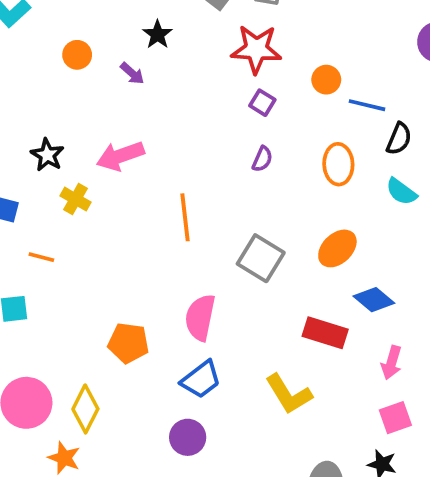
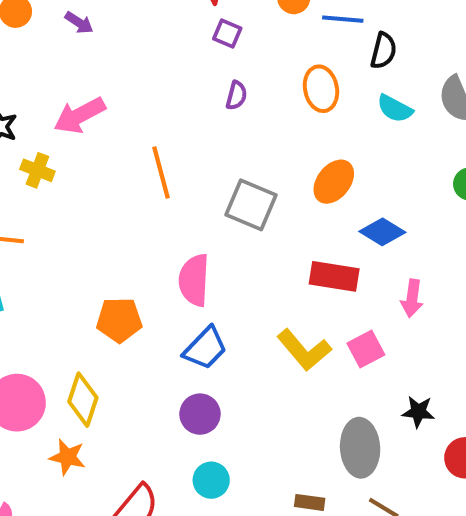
pink square: (395, 418) -> (366, 349), moved

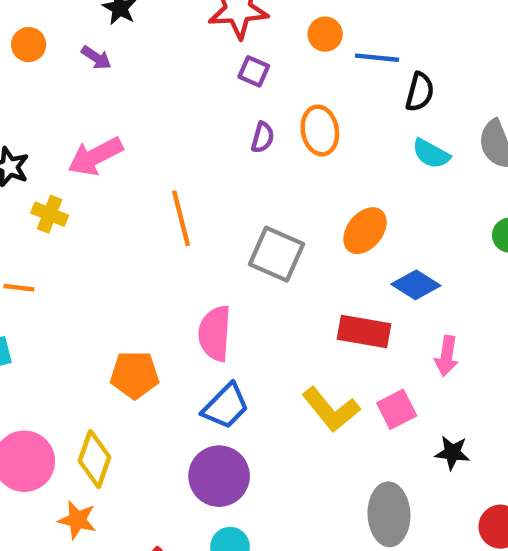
orange ellipse: (321, 89) -> (320, 130), moved
black star: (418, 412) -> (452, 453), moved
purple circle: (200, 414) -> (219, 476), size x1.4

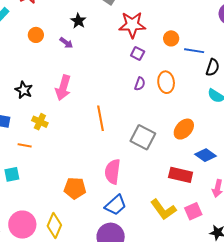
pink arrow: (95, 156) -> (63, 88), turned -50
yellow cross: (50, 214) -> (40, 122), moved

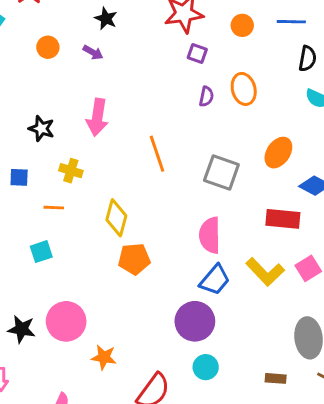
blue line: (194, 51) -> (291, 22), moved
pink semicircle: (113, 172) -> (210, 235), moved
blue trapezoid: (116, 205) -> (215, 280), moved
yellow diamond: (54, 225) -> (116, 218), moved

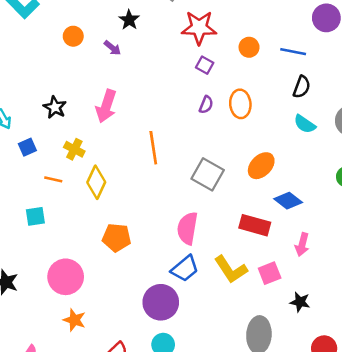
blue square: (19, 177) -> (27, 147), turned -36
yellow diamond: (116, 218) -> (96, 182), moved
pink circle: (66, 321) -> (66, 277), moved

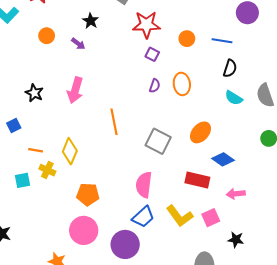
yellow cross: (74, 149) -> (47, 170), moved
pink arrow: (302, 244) -> (236, 194), turned 72
pink circle: (66, 277) -> (84, 230), moved

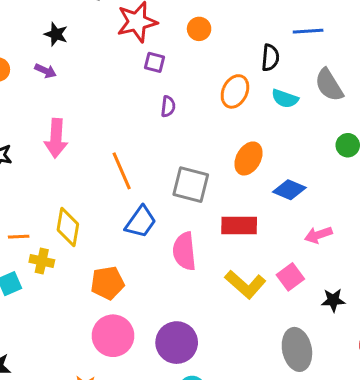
blue line: (222, 41) -> (308, 31), moved
orange ellipse: (182, 84) -> (235, 91), moved, turned 45
red rectangle: (197, 180) -> (239, 226), moved
blue trapezoid: (143, 217) -> (141, 222), moved

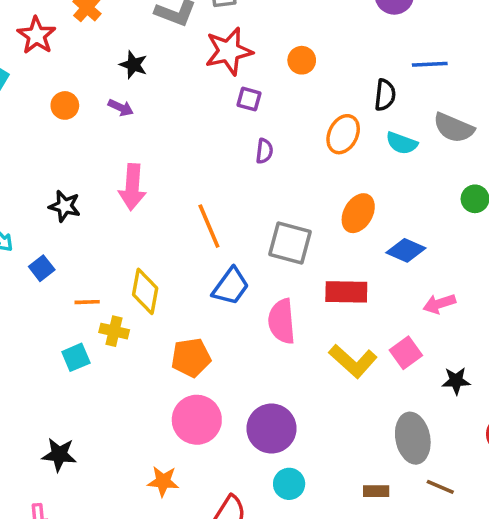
gray semicircle: (329, 85) -> (454, 128), turned -36

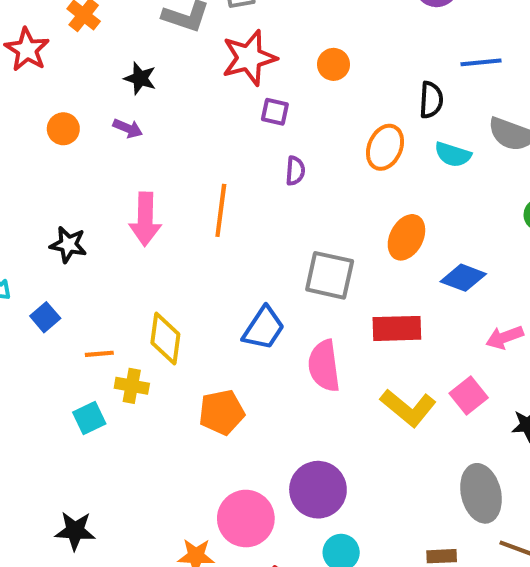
orange line: (209, 226) -> (221, 210), moved, turned 33
pink circle: (197, 420) -> (246, 519), moved

